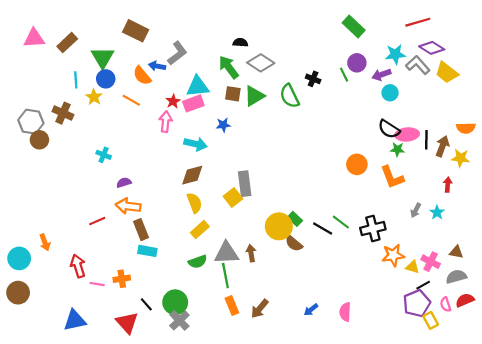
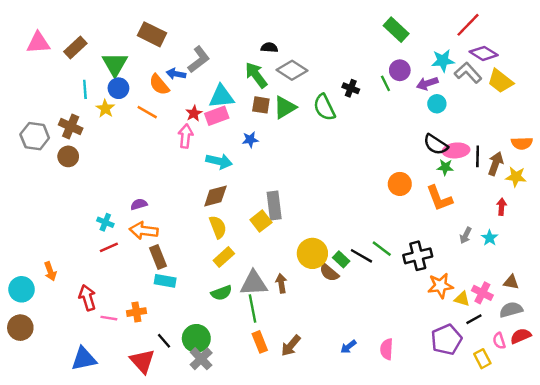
red line: (418, 22) -> (468, 25), turned -30
brown circle: (39, 140) -> (68, 156), moved
cyan cross: (104, 155) -> (105, 222), moved
green rectangle: (295, 219) -> (341, 259), moved
purple pentagon: (417, 303) -> (446, 340), moved

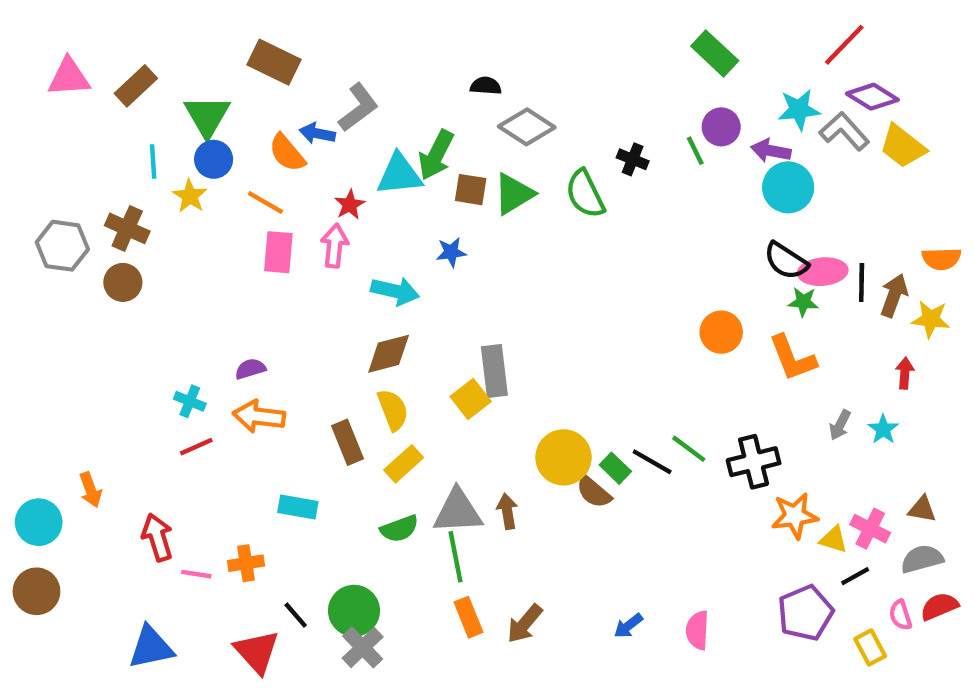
green arrow: (256, 75) -> (436, 155), moved, turned -116
purple arrow: (427, 83) -> (771, 151), turned 30
cyan circle: (437, 104) -> (788, 187), size x1.5
pink rectangle: (217, 116) -> (278, 252), moved, turned -65
brown rectangle: (158, 257) -> (348, 442), moved

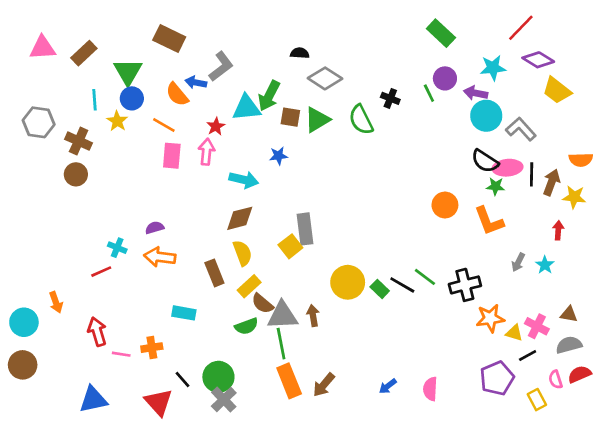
gray L-shape: (844, 131) -> (521, 129), moved
gray hexagon: (62, 246) -> (39, 122), moved
red line: (196, 447) -> (101, 272), moved
brown semicircle: (594, 492) -> (262, 304), moved
orange rectangle: (468, 617) -> (289, 381), size x1.4

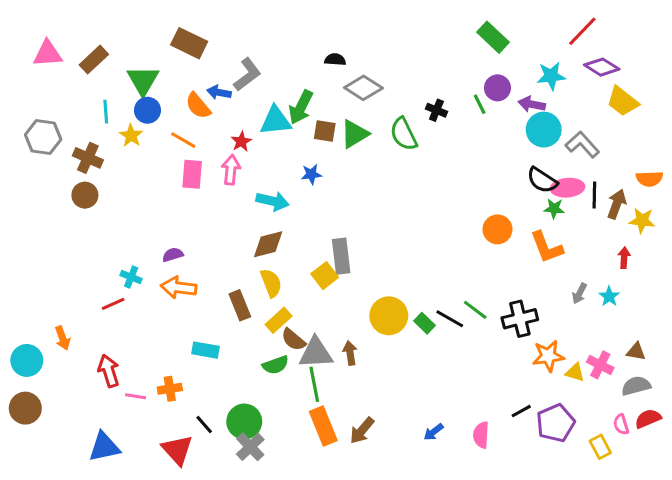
black line: (528, 356) -> (521, 411), moved

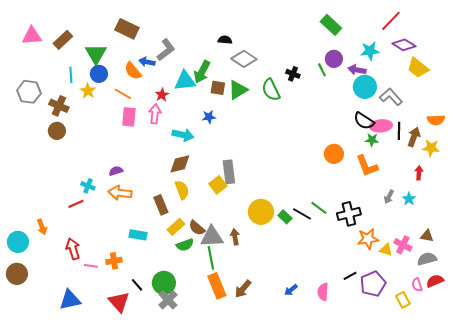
yellow rectangle: (279, 320) -> (176, 227), moved

